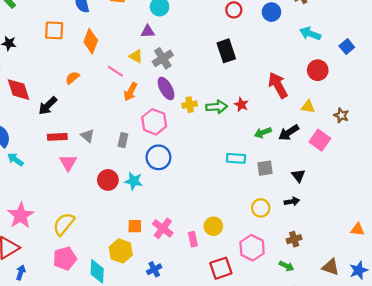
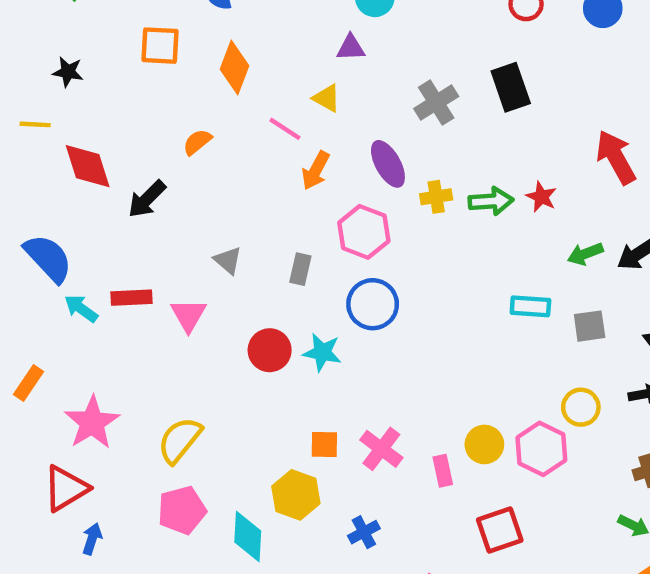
gray cross: (163, 58) -> (436, 103), moved
red rectangle: (57, 137) -> (132, 298), moved
pink hexagon: (252, 248) -> (541, 449), moved

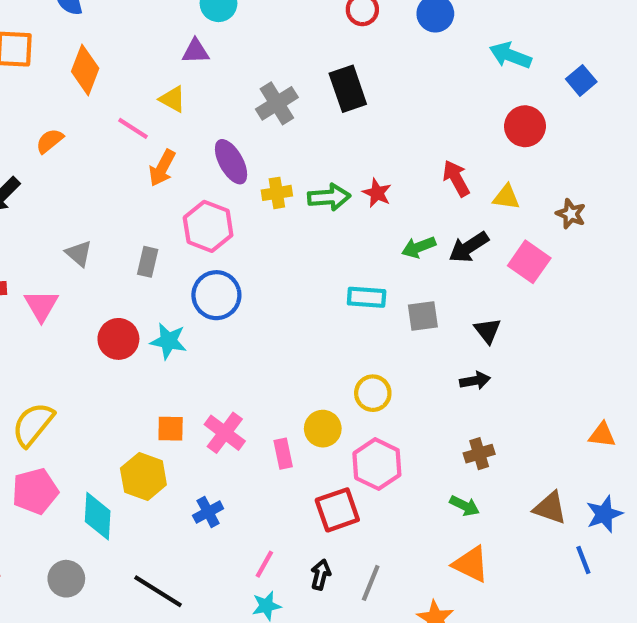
red arrow: (616, 157) -> (456, 178), moved, size x0.7
yellow circle: (581, 407) -> (373, 393), moved
pink hexagon: (541, 449) -> (377, 464), moved

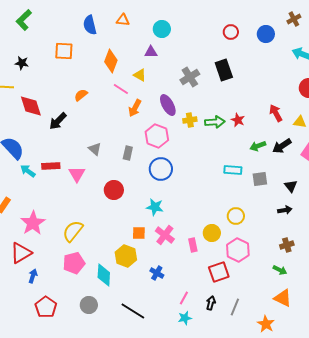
orange diamond: (85, 70) -> (111, 61), moved
cyan star: (168, 341) -> (155, 207), moved
blue cross: (208, 512) -> (157, 273), turned -32

